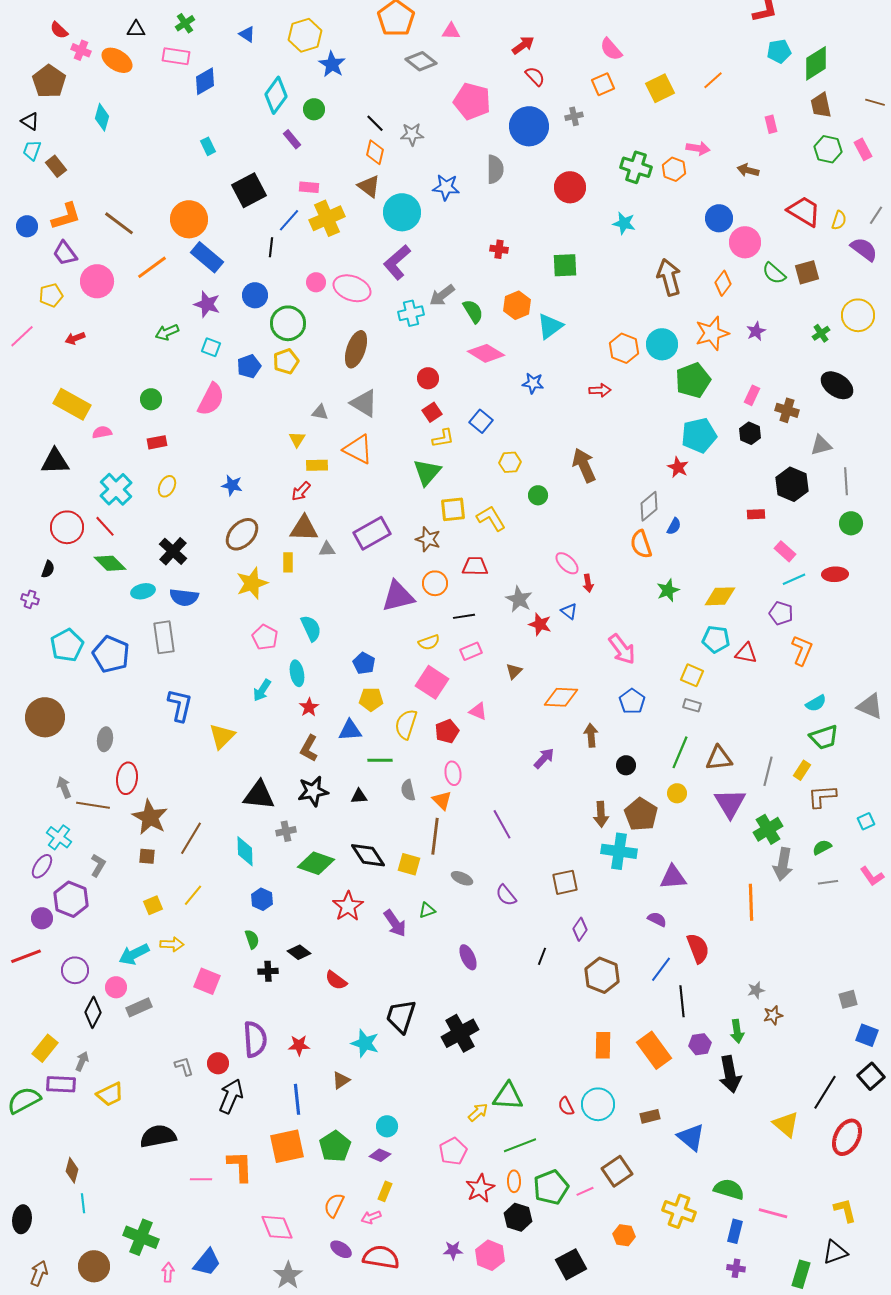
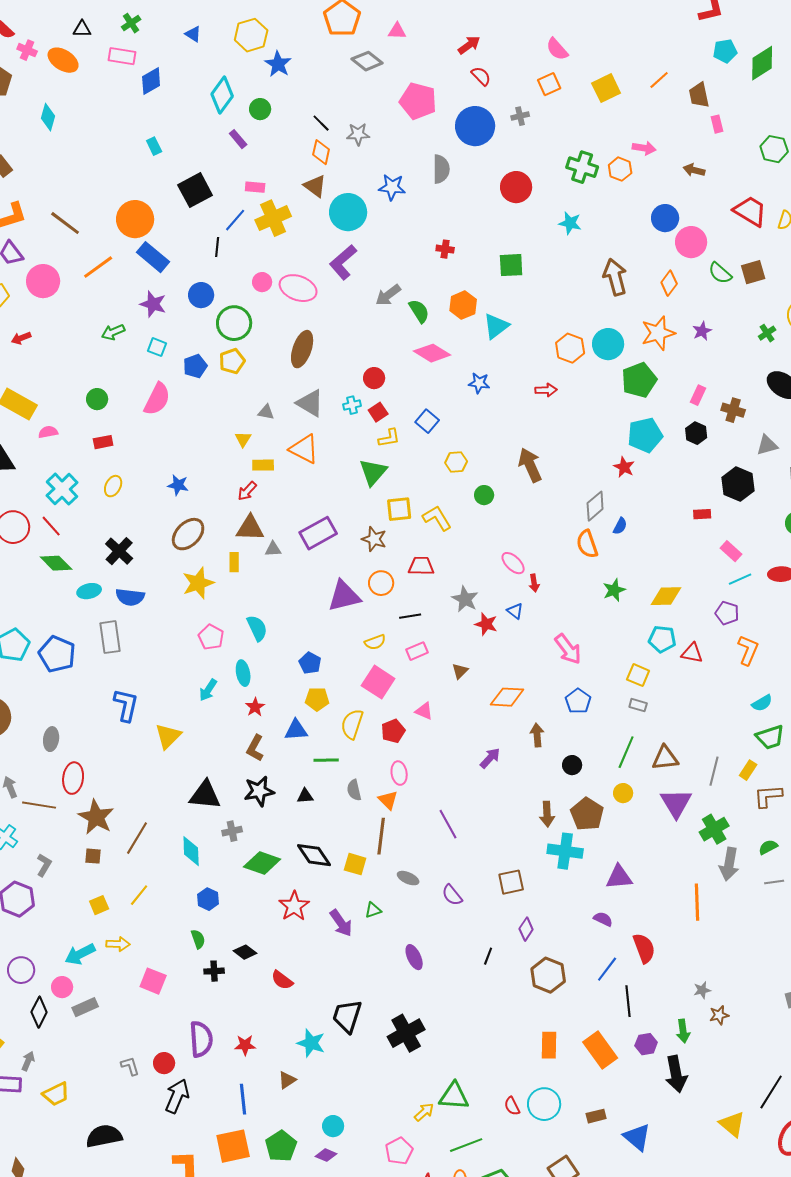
brown trapezoid: (821, 105) -> (699, 95), moved
cyan cross: (411, 313) -> (352, 405), moved, size x0.7

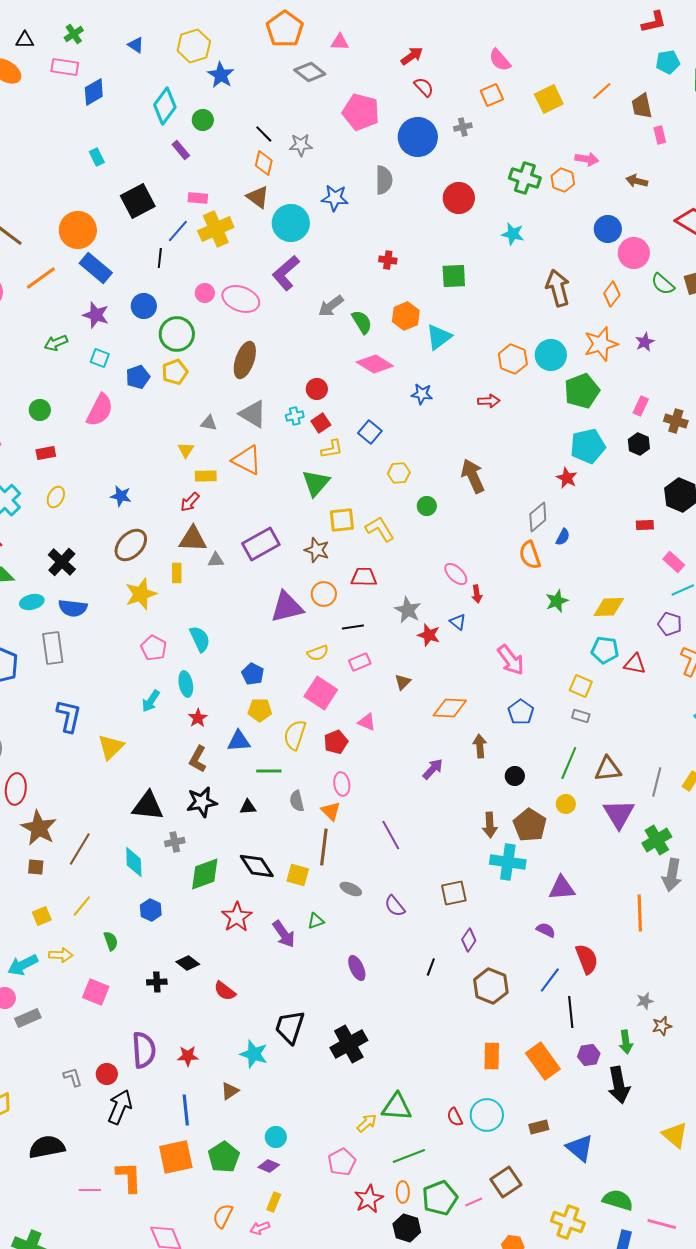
green diamond: (262, 863) -> (205, 874), turned -39
green semicircle: (198, 939) -> (111, 941), moved

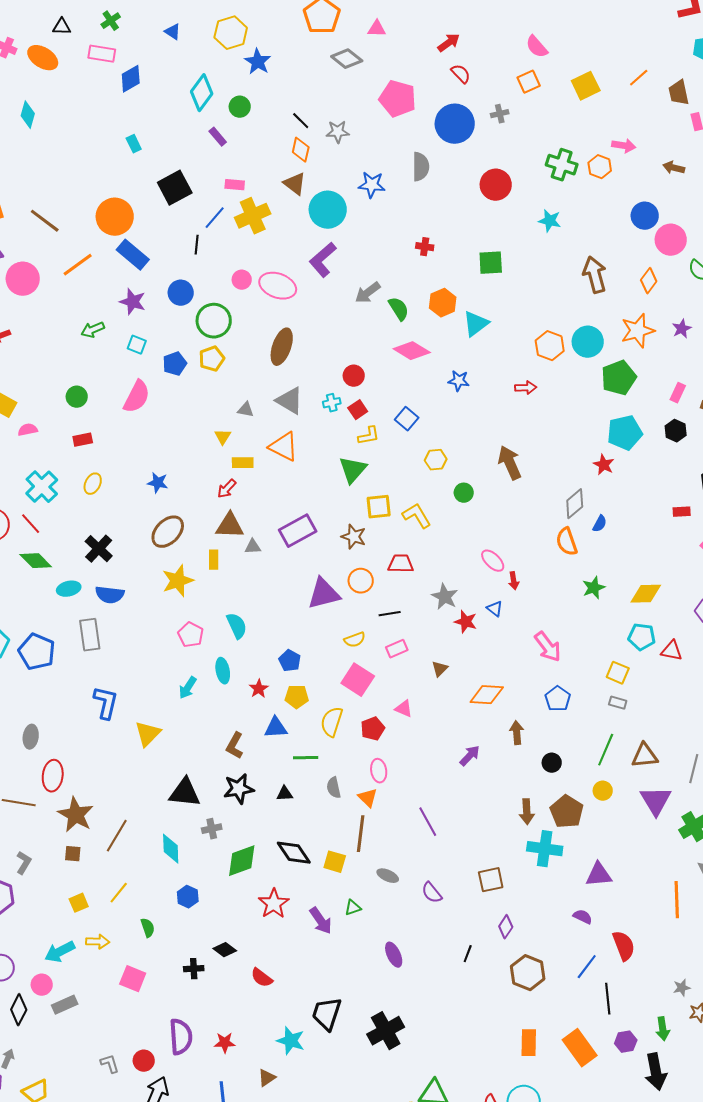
red star: (198, 718) -> (259, 689), moved

